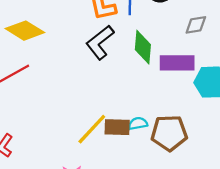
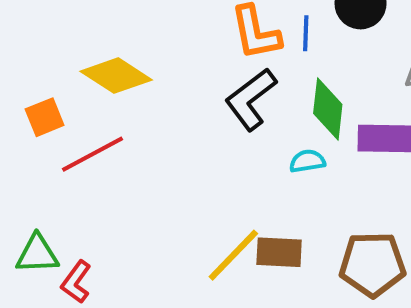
cyan semicircle: (138, 123) -> (307, 161), moved

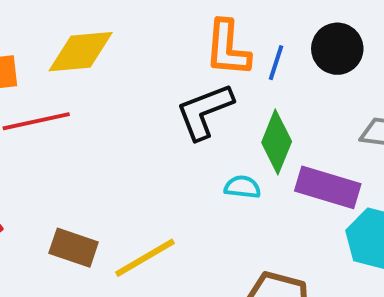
yellow diamond: (116, 76) -> (81, 52), turned -54
brown rectangle: (279, 252) -> (74, 248), moved

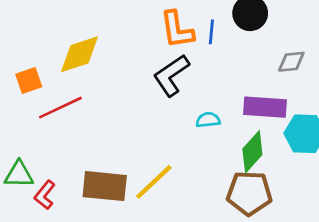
green diamond: (277, 142) -> (252, 152), moved, turned 33
brown rectangle: (74, 248) -> (105, 186), size x1.4

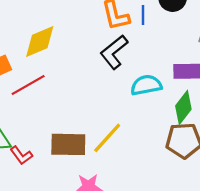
cyan semicircle: (208, 120) -> (146, 85), size x1.6
red L-shape: (45, 195) -> (21, 155), turned -70

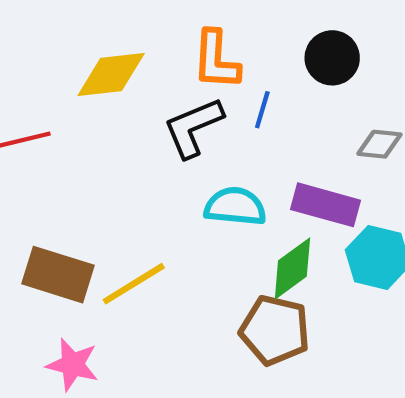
blue line: (143, 15) -> (262, 110), moved
yellow diamond: (40, 41) -> (111, 75), moved

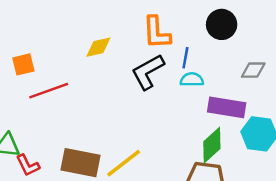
yellow diamond: (111, 75) -> (98, 47), size x0.7
cyan semicircle: (235, 206) -> (192, 80), moved, size x0.7

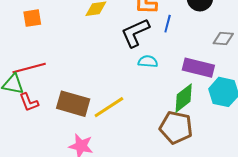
cyan semicircle: (192, 80) -> (148, 61), moved
red line: (49, 91) -> (29, 68), moved

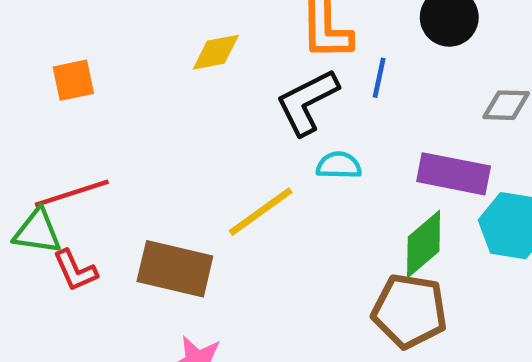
yellow line: (109, 107) -> (261, 212), moved

